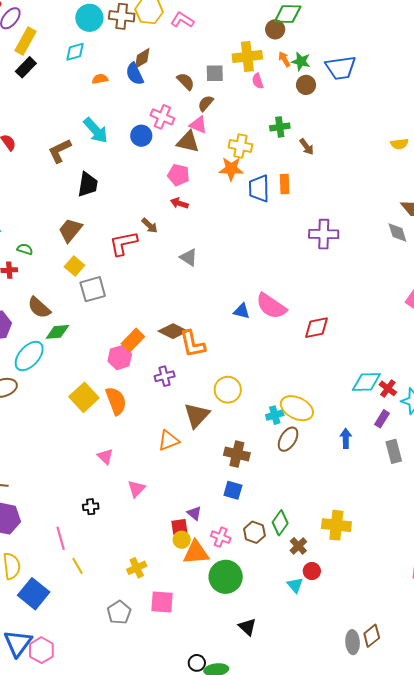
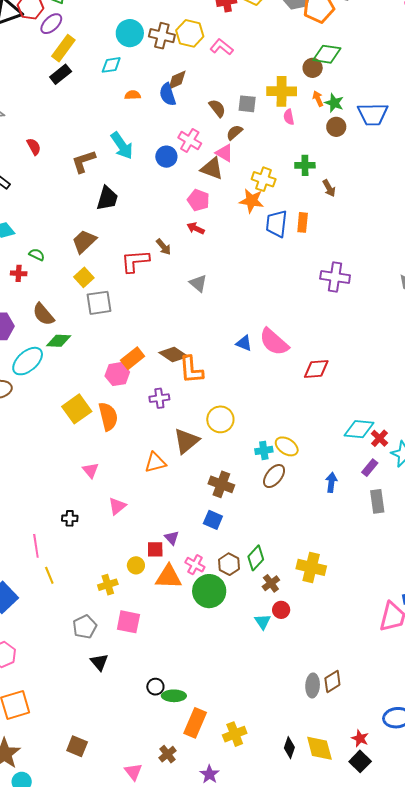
yellow ellipse: (297, 408) -> (287, 446), size x0.7
yellow circle: (182, 540) -> (136, 565), moved
green circle: (226, 577) -> (209, 591), moved
black triangle: (247, 627) -> (99, 662), moved

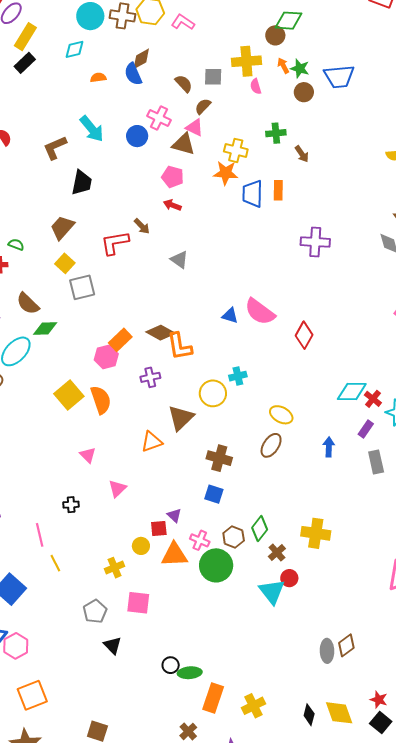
red diamond: (316, 369) -> (304, 335), turned -52
cyan cross: (264, 450) -> (238, 376), moved
cyan triangle: (263, 622) -> (272, 591), size x1.6

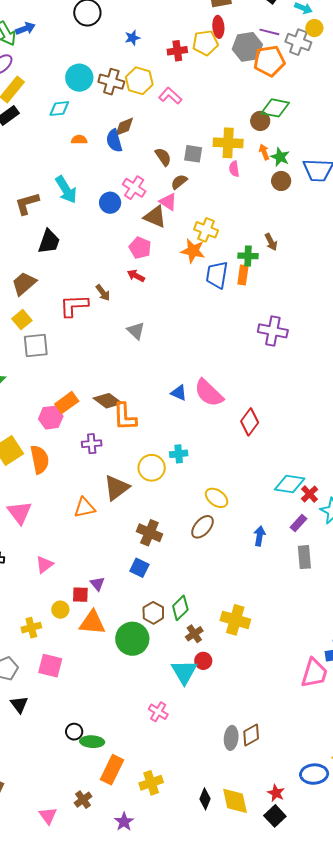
green cross: (276, 133) -> (248, 256), moved
pink triangle: (88, 455) -> (20, 513), size x1.5
pink triangle: (117, 489) -> (44, 565), moved
pink cross: (200, 540) -> (158, 712), moved

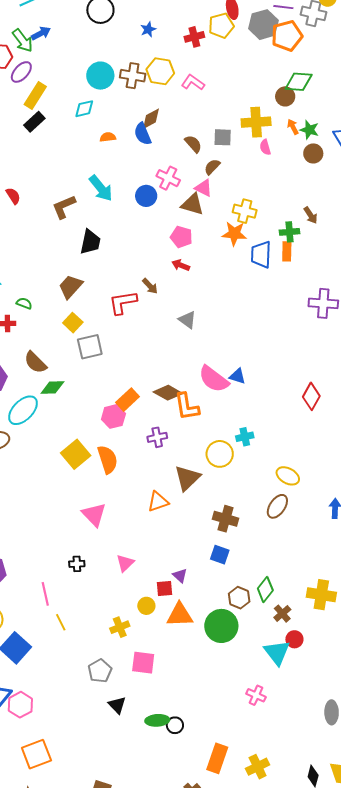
pink semicircle: (209, 393) -> (214, 379), moved
green ellipse: (92, 742) -> (157, 720), moved

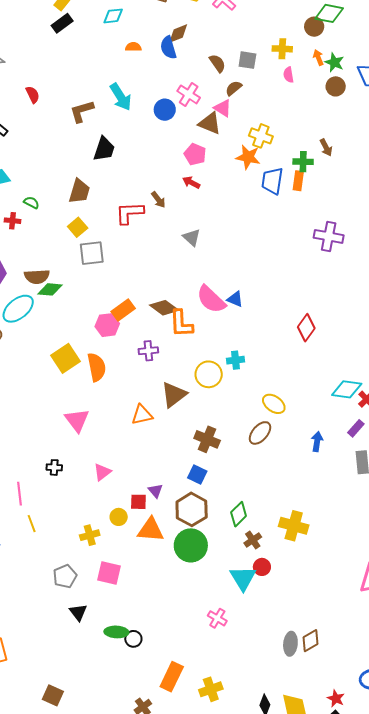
yellow cross: (256, 122) -> (282, 49), size x0.7
brown trapezoid: (70, 287) -> (79, 191), turned 148
brown semicircle: (35, 362) -> (37, 277), moved, turned -55
brown hexagon: (239, 598) -> (192, 509), moved, size x1.5

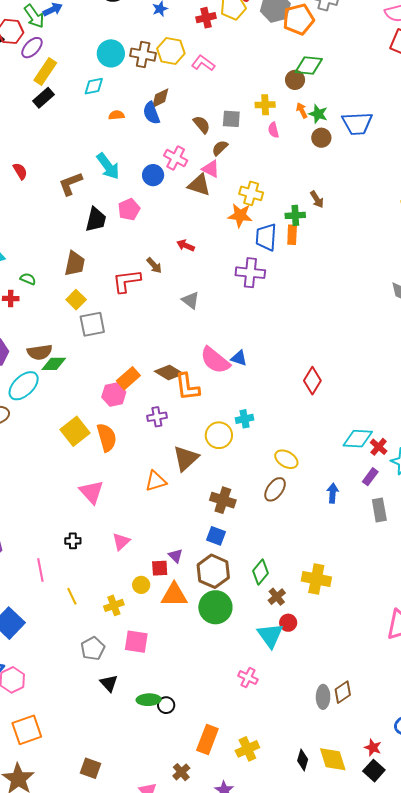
pink pentagon: (195, 154) -> (129, 209), moved, turned 30
purple cross: (329, 236) -> (250, 273), moved
yellow line: (32, 524) -> (72, 596), moved

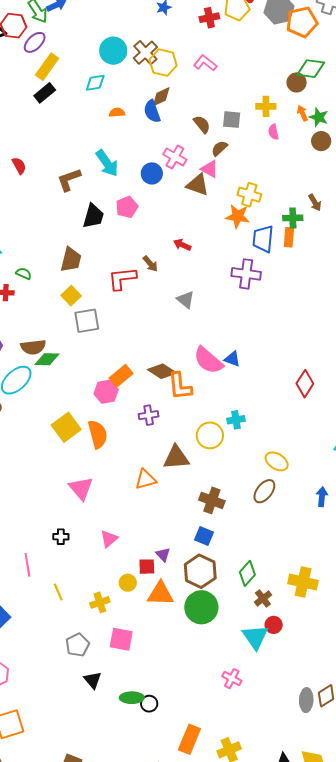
yellow hexagon: (171, 51) -> (163, 63), moved
brown cross: (143, 55) -> (145, 53), turned 35
brown triangle: (186, 458) -> (176, 458), turned 36

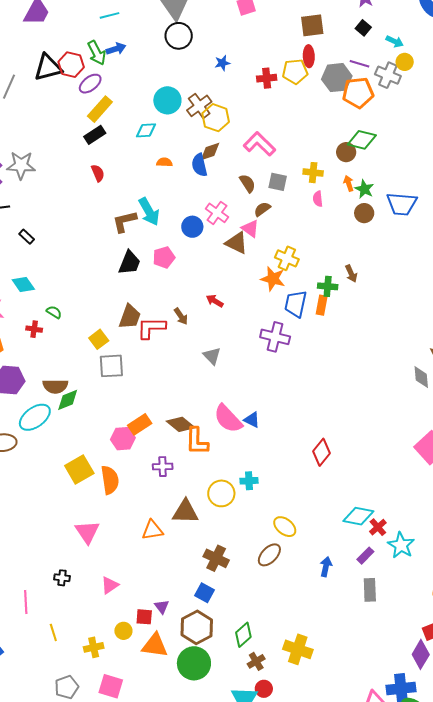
pink L-shape: (205, 63) -> (259, 144), moved, size x1.4
red semicircle: (19, 166) -> (98, 173), moved
brown L-shape: (69, 180) -> (124, 221), moved
brown trapezoid: (71, 260) -> (130, 317), moved
green diamond: (47, 359) -> (68, 400), turned -30

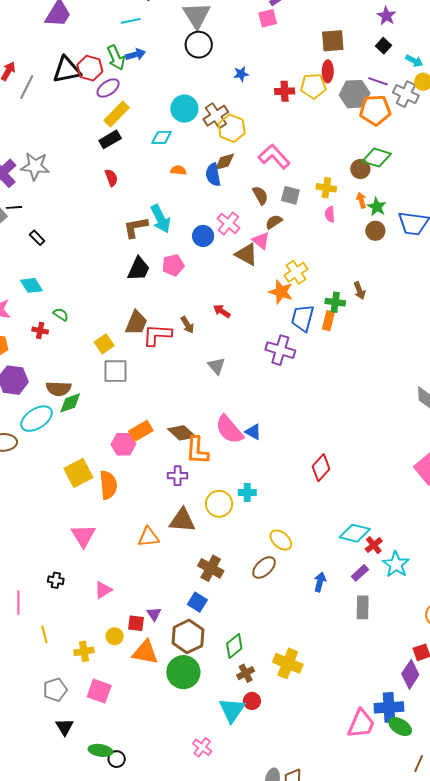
yellow cross: (287, 258) -> (296, 272), turned 30
purple cross: (163, 467) -> (178, 476), moved

